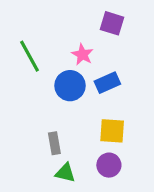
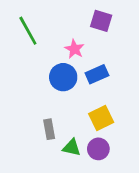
green line: (30, 56) -> (28, 31), moved
yellow square: (112, 131) -> (101, 118), turned -30
green triangle: (65, 173) -> (72, 148), moved

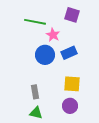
green line: (28, 31) -> (35, 22), moved, turned -50
yellow square: (101, 118) -> (72, 84), turned 30
green triangle: (72, 148) -> (36, 113), moved

